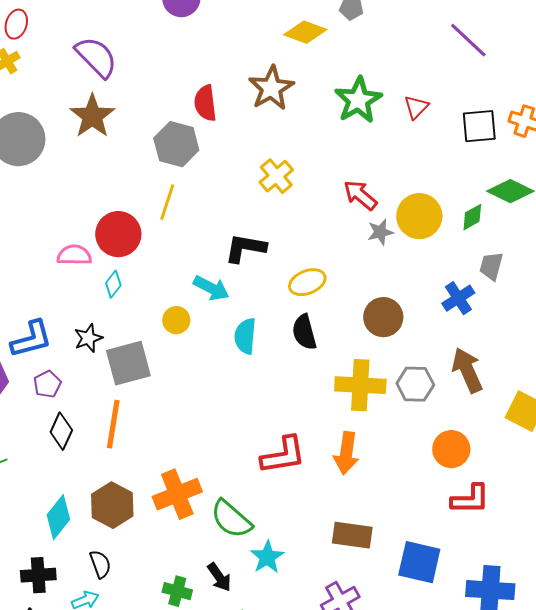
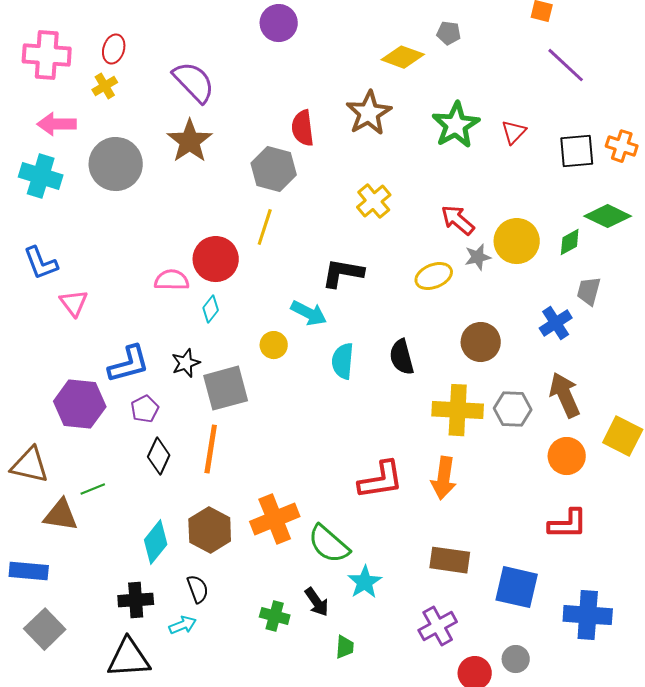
yellow ellipse: (307, 282) -> (434, 276), moved
orange circle: (451, 449) -> (567, 456), moved

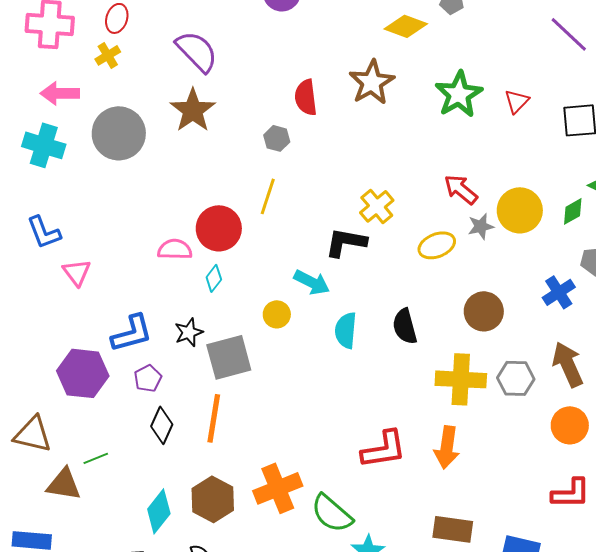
gray hexagon: (274, 169) -> (277, 138), size x0.6
yellow cross: (374, 201) -> (377, 206), moved

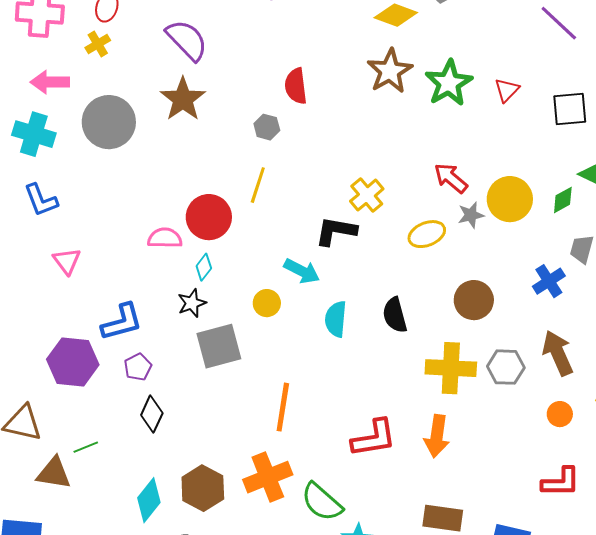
brown star: (372, 82) -> (390, 71), moved
blue L-shape: (44, 232) -> (41, 200), moved
black star: (189, 332) -> (192, 303), moved
orange line: (214, 418) -> (283, 407), moved
orange circle: (570, 425) -> (560, 414), size x0.7

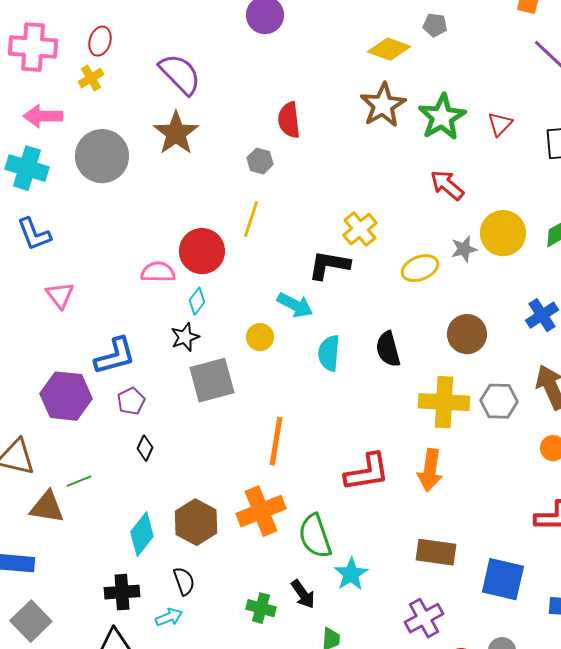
red arrow: (451, 178) -> (447, 185), moved
black diamond: (152, 414) -> (145, 448), size x0.7
green semicircle: (322, 502) -> (315, 536), turned 30

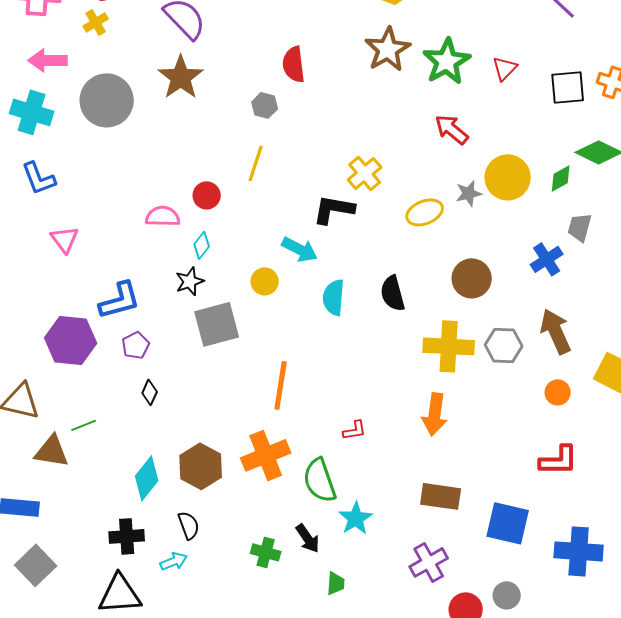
red circle: (202, 251) -> (207, 195), size x0.6
red L-shape: (367, 472) -> (355, 430), moved, size x0.5

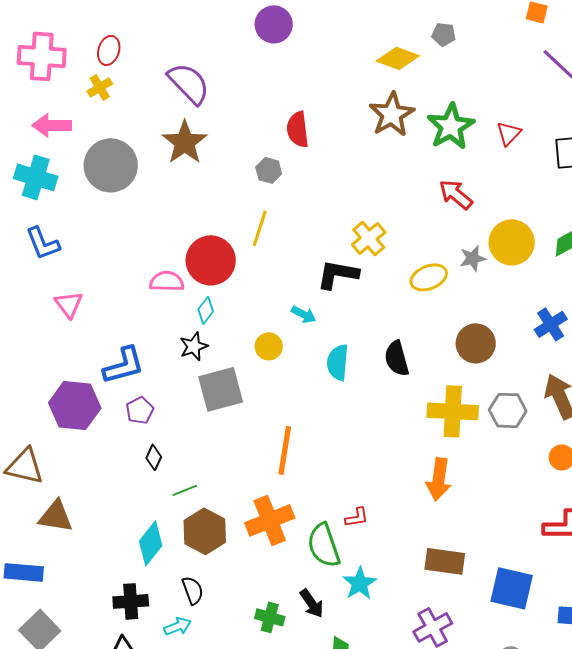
red circle: (207, 195) -> (211, 260), size x1.8
cyan arrow: (300, 249) -> (304, 314), size x0.7
green line: (84, 425) -> (185, 490), moved
red L-shape: (355, 430) -> (357, 517), moved

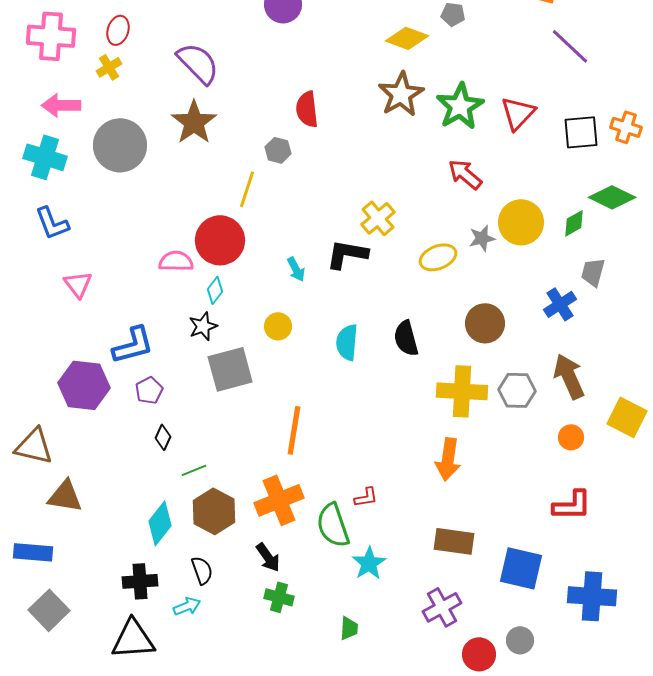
red triangle: (509, 133) -> (518, 113), size x1.4
yellow line: (260, 228) -> (247, 189), moved
cyan arrow: (304, 314) -> (296, 269), moved, turned 35
black arrow: (312, 603) -> (268, 557), moved

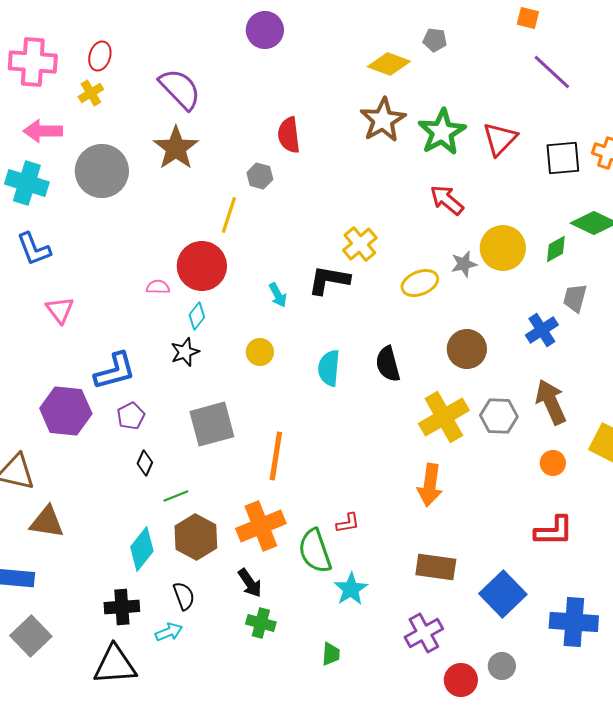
pink semicircle: (176, 261) -> (158, 287), size x0.7
gray square: (230, 369) -> (212, 424), moved
yellow cross: (462, 391) -> (444, 417), turned -33
blue square: (521, 568) -> (503, 594), turned 33

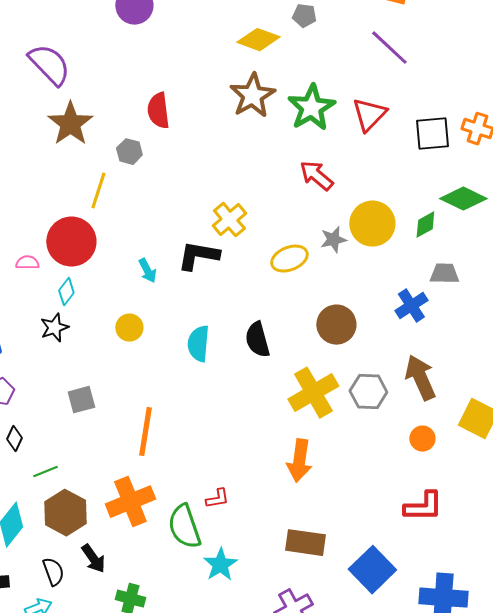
purple line: (552, 72) -> (389, 48), moved
brown star: (176, 148) -> (70, 124), moved
gray trapezoid: (575, 298) -> (444, 274), turned 76
gray square: (212, 424) -> (81, 400), size x0.6
black arrow: (250, 583) -> (93, 559), moved

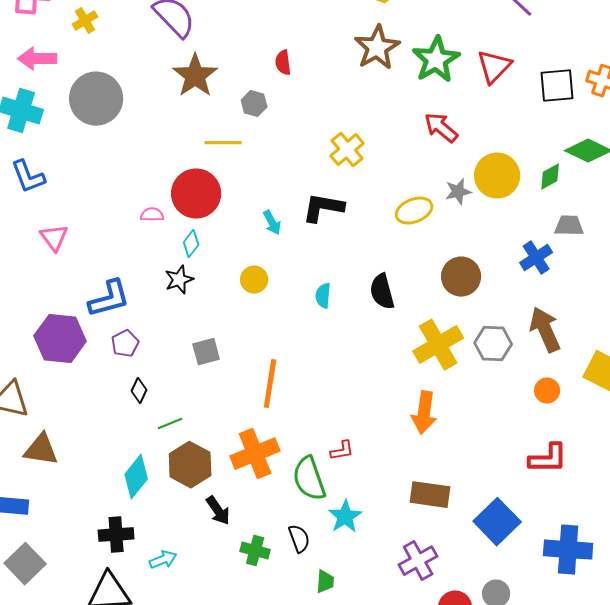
red semicircle: (158, 111) -> (283, 63), size x0.7
yellow line: (98, 191) -> (223, 143), turned 72
yellow cross: (229, 220) -> (347, 150), moved
cyan semicircle: (198, 344) -> (323, 296), size x0.7
black semicircle: (53, 572) -> (299, 539), moved

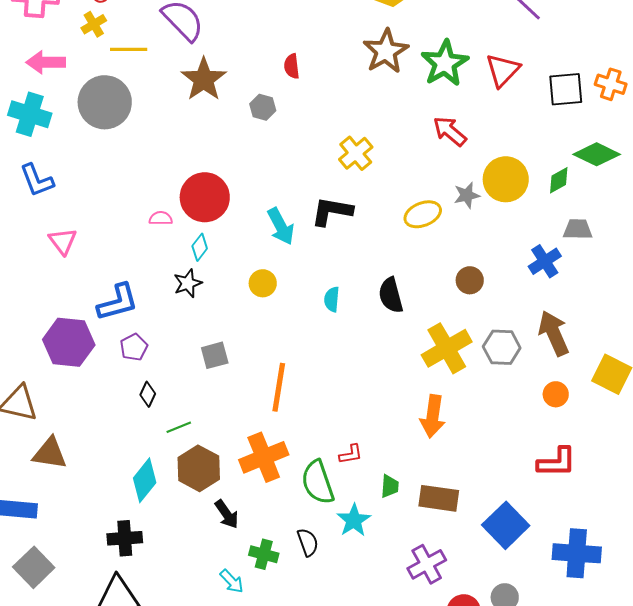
yellow line: (223, 143) -> (129, 49), moved
cyan arrow: (272, 223) -> (281, 226), size x1.5
brown circle: (461, 277) -> (470, 280), size x0.7
cyan arrow: (163, 560) -> (232, 581), moved, turned 68
green trapezoid: (325, 582) -> (390, 486), moved

